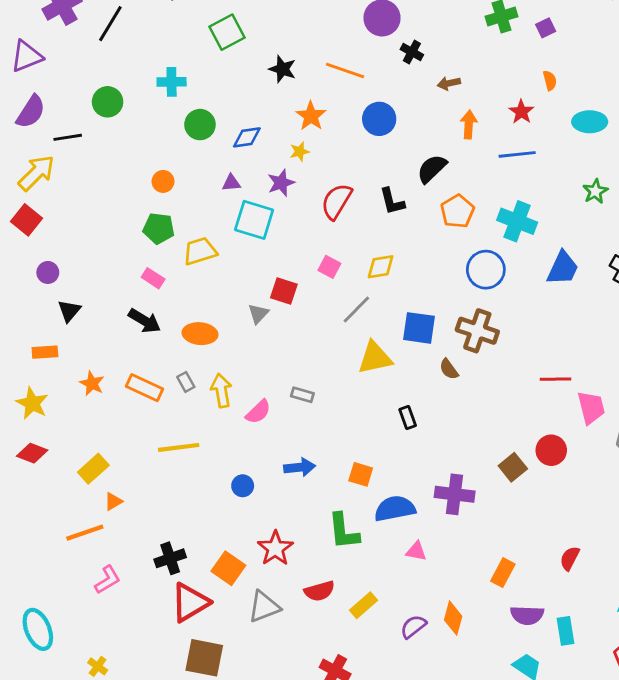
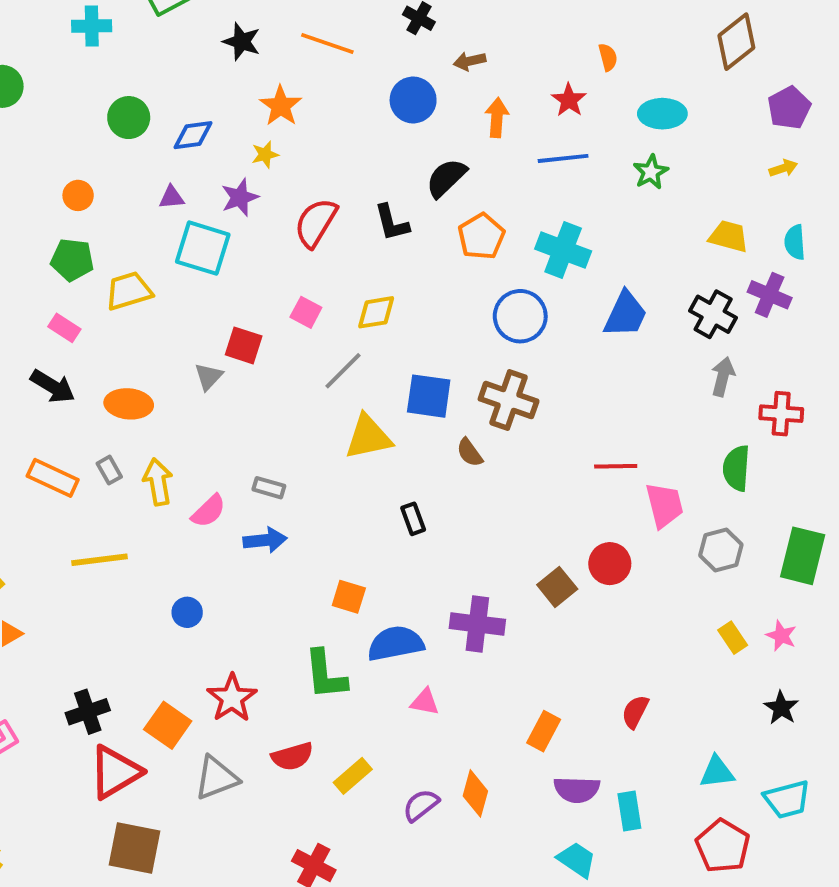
cyan cross: (172, 82) -> (92, 26), moved
blue circle: (379, 119) -> (413, 100), moved
green star: (595, 191) -> (651, 172), moved
blue arrow: (300, 467) -> (265, 540), moved

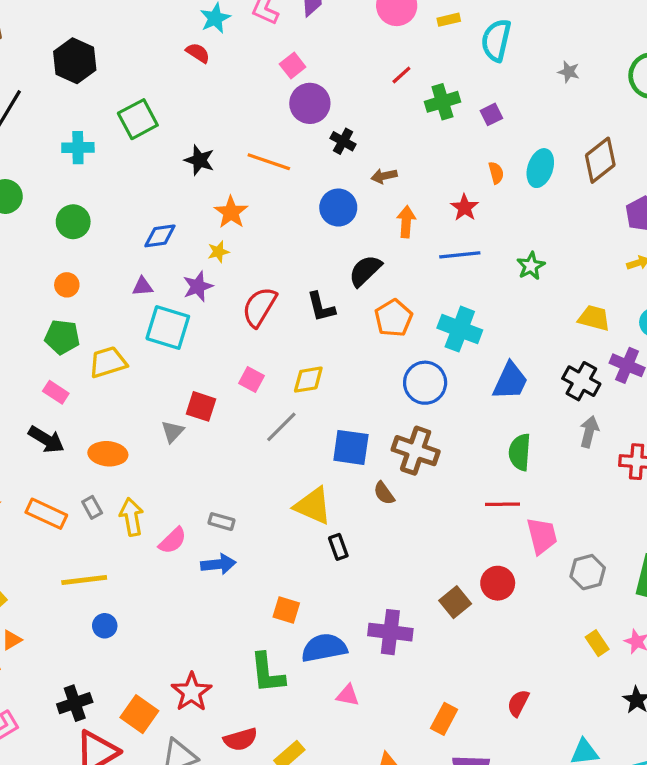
cyan ellipse: (662, 114) -> (540, 168), moved, turned -72
green circle: (129, 118) -> (73, 222), moved
yellow triangle: (368, 437) -> (313, 506), moved, turned 36
green semicircle: (736, 468) -> (520, 452), moved
blue circle: (187, 612) -> (105, 626), moved

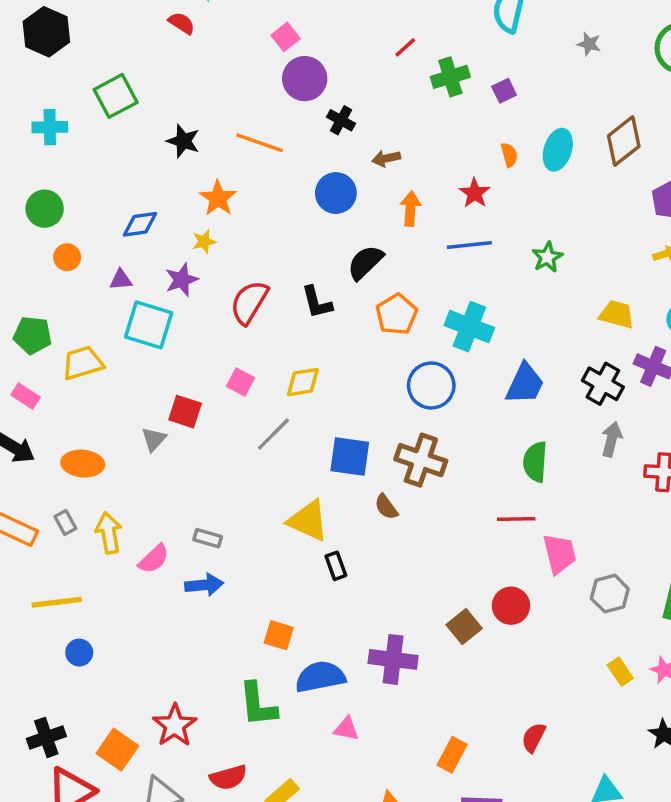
orange circle: (67, 285) -> (67, 257), moved

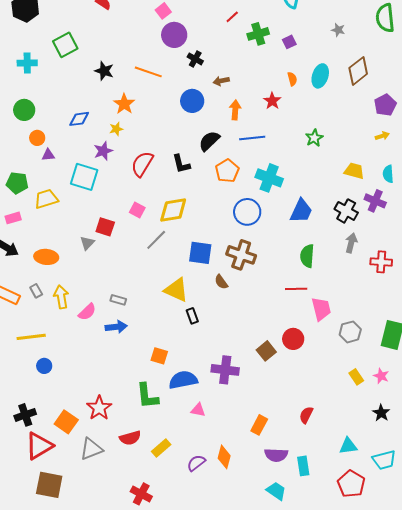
gray star: (589, 44) -> (338, 30), moved
blue line: (469, 245) -> (252, 138), moved
purple triangle: (121, 280) -> (48, 155), moved
yellow diamond: (303, 382) -> (173, 210), size x1.4
pink rectangle: (25, 396) -> (13, 218), turned -49

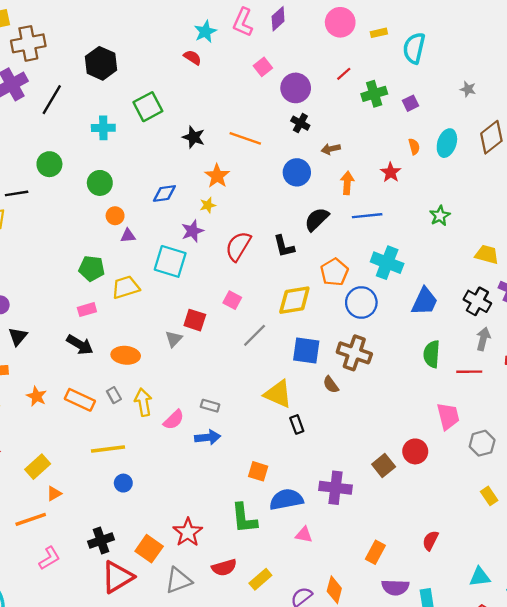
purple circle: (174, 35) -> (296, 88), moved
orange pentagon: (227, 171) -> (334, 272), moved
yellow diamond: (173, 210) -> (294, 300), moved
red line: (296, 289) -> (469, 372), moved

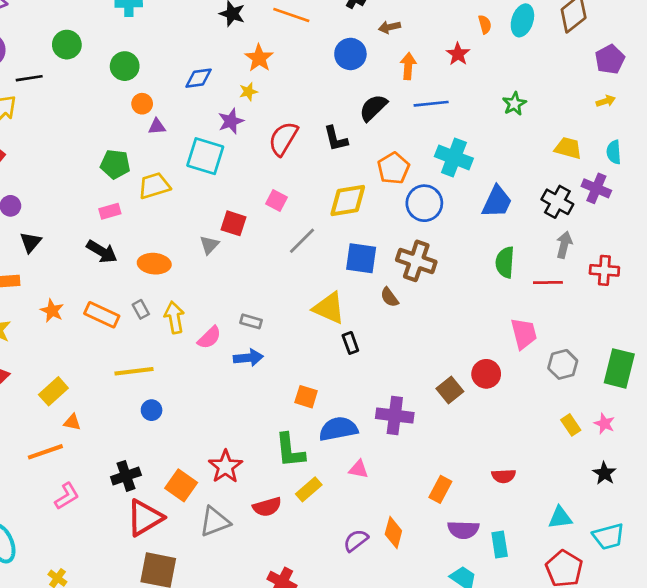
orange triangle: (54, 494) -> (72, 422), turned 42
red semicircle: (430, 541) -> (504, 476), turned -120
yellow rectangle: (260, 579) -> (309, 489), moved

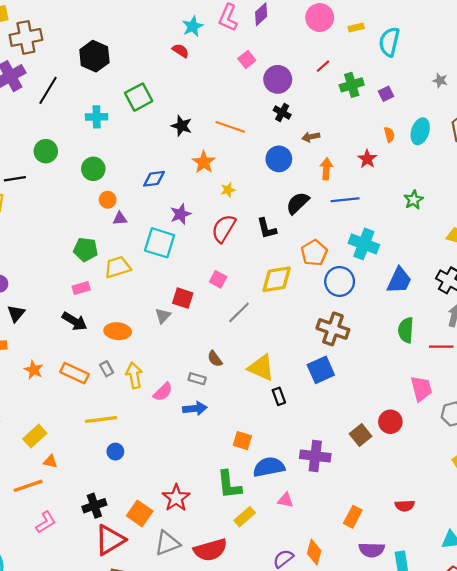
yellow star: (248, 92) -> (228, 190), moved
blue square: (361, 258) -> (321, 370), moved, turned -32
brown semicircle: (389, 297) -> (215, 359), moved
red semicircle: (267, 507) -> (210, 550), moved, size x1.4

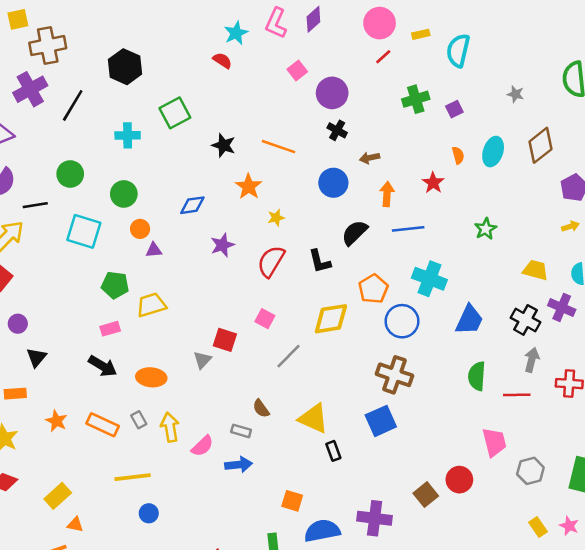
red line: (323, 66) -> (383, 57), moved
cyan square: (160, 243) -> (84, 231), moved

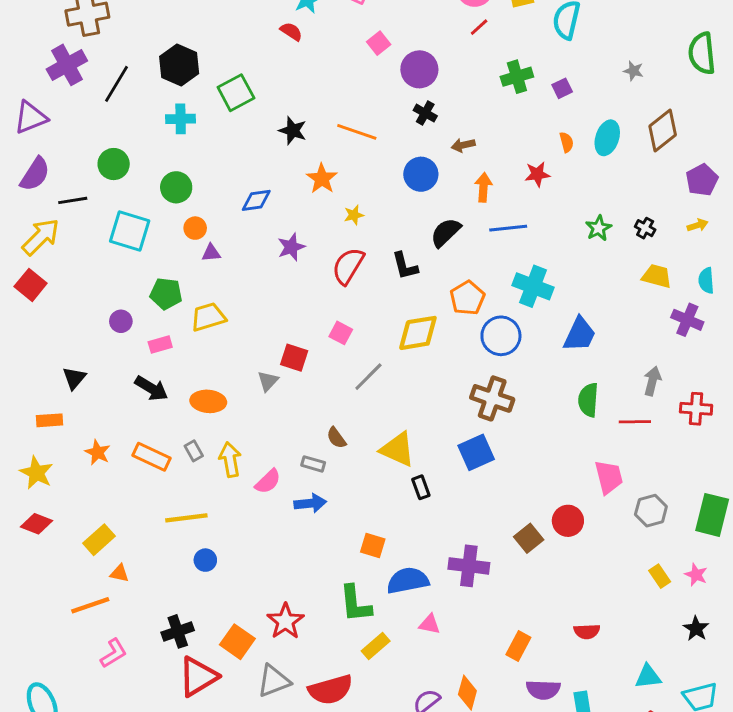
black hexagon: (125, 67) -> (179, 65), moved
red star: (433, 183) -> (537, 174), turned 30
black cross: (525, 320) -> (645, 228), moved, size x0.6
purple circle: (18, 324) -> (121, 321), moved

